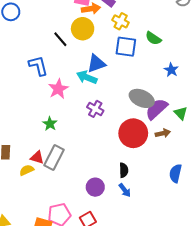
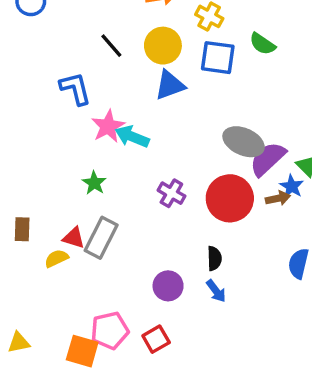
yellow circle: (83, 29) -> (163, 46), moved
blue star: (171, 70) -> (292, 186), moved
cyan arrow: (87, 77) -> (132, 137), moved
purple cross: (95, 109) -> (171, 193), moved

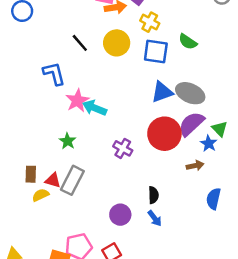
blue triangle: (170, 85) -> (162, 92), moved
gray ellipse: (244, 142) -> (190, 93), moved
red circle: (230, 198) -> (164, 134), moved
brown arrow: (278, 198) -> (195, 166), moved
brown rectangle: (22, 229) -> (31, 174), moved

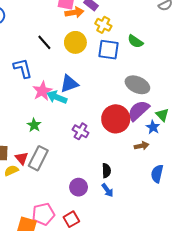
blue triangle: (162, 92) -> (69, 84), moved
red triangle: (53, 180) -> (22, 158), turned 32

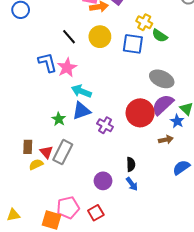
yellow cross: (103, 25) -> (144, 22), moved
blue triangle: (69, 84) -> (81, 111), moved
pink star: (42, 91) -> (67, 68), moved
blue semicircle: (157, 174) -> (181, 167), turned 42

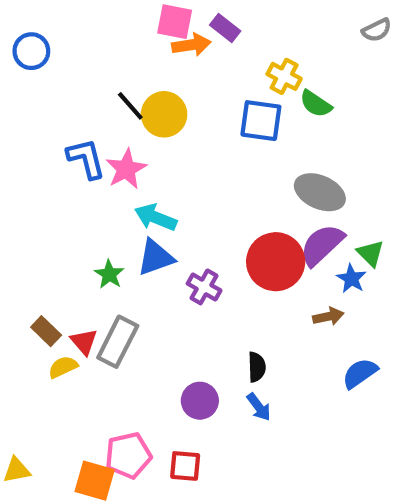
yellow circle: (100, 37) -> (164, 114), moved
brown rectangle: (28, 147) -> (46, 331), turned -48
red square: (96, 213) -> (185, 466), turned 35

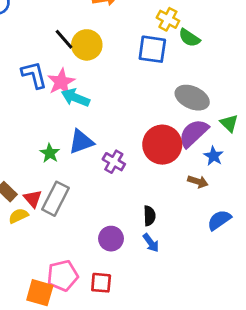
cyan arrow: (156, 217) -> (75, 98), moved
green triangle: (370, 253) -> (229, 123), moved
brown arrow: (328, 316) -> (198, 182), turned 30

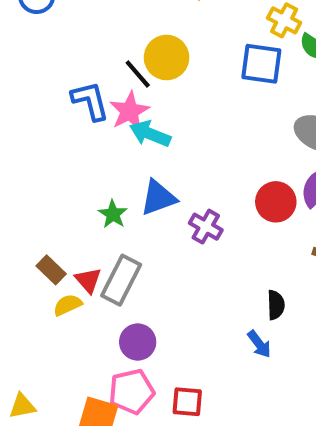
black line: (64, 39) -> (138, 74), moved
red circle: (162, 145) -> (276, 202), size x0.7
black semicircle: (149, 216) -> (276, 305), moved
purple circle: (111, 239) -> (138, 342), moved

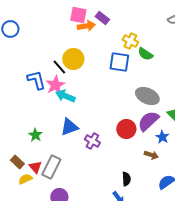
green star: (113, 214) -> (35, 135), moved

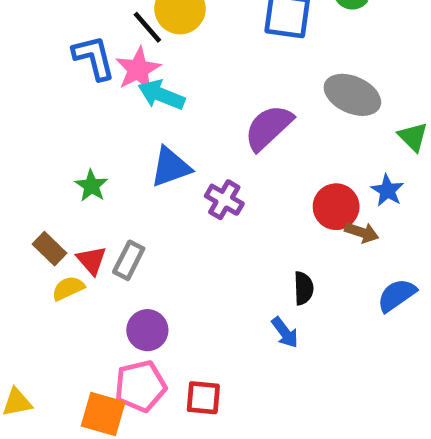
purple semicircle: (148, 121) -> (269, 127), moved
red circle: (126, 129) -> (336, 207), moved
gray rectangle: (51, 167) -> (129, 260), size x0.7

